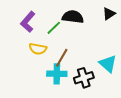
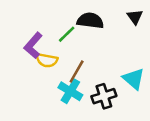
black triangle: (109, 14) -> (135, 17), turned -32
purple L-shape: (28, 22) -> (33, 45), moved
cyan cross: (57, 74) -> (70, 91), turned 30

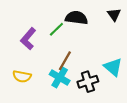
yellow semicircle: (47, 60) -> (22, 76), moved

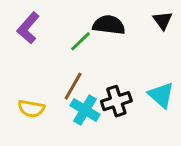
purple L-shape: (28, 39) -> (28, 28), moved
brown line: (65, 61) -> (73, 86), moved
black cross: (88, 82) -> (116, 101), moved

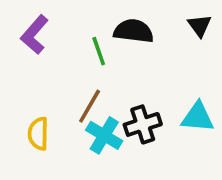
green line: (80, 41) -> (99, 51), turned -65
cyan triangle: (161, 95) -> (198, 117), turned -36
yellow semicircle: (31, 109) -> (38, 134), turned 80

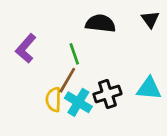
purple L-shape: (35, 35) -> (26, 48), moved
green line: (99, 51) -> (74, 54), moved
yellow semicircle: (38, 134) -> (53, 100), moved

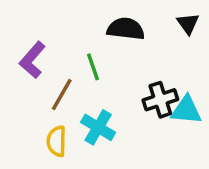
brown line: (67, 80) -> (62, 95), moved
black cross: (107, 94) -> (160, 100), moved
yellow semicircle: (53, 100) -> (57, 141), moved

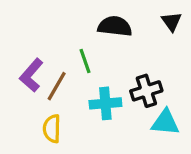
purple L-shape: (32, 60) -> (31, 75), moved
cyan triangle: (186, 110) -> (165, 122), moved
cyan cross: (98, 127) -> (105, 103), moved, turned -36

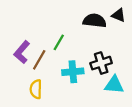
black triangle: (172, 22) -> (119, 15), turned -32
black semicircle: (115, 26) -> (95, 21), moved
green line: (85, 61) -> (59, 42), turned 49

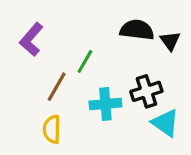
black triangle: (119, 15) -> (170, 41), moved, turned 32
purple L-shape: (22, 52) -> (31, 39), moved
cyan triangle: (114, 85) -> (165, 123), turned 30

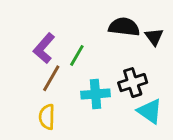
purple L-shape: (31, 39) -> (44, 48), moved

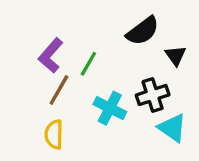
black semicircle: (124, 27) -> (143, 31), turned 136
black triangle: (154, 37) -> (176, 56), moved
cyan cross: (96, 94) -> (110, 108), turned 32

